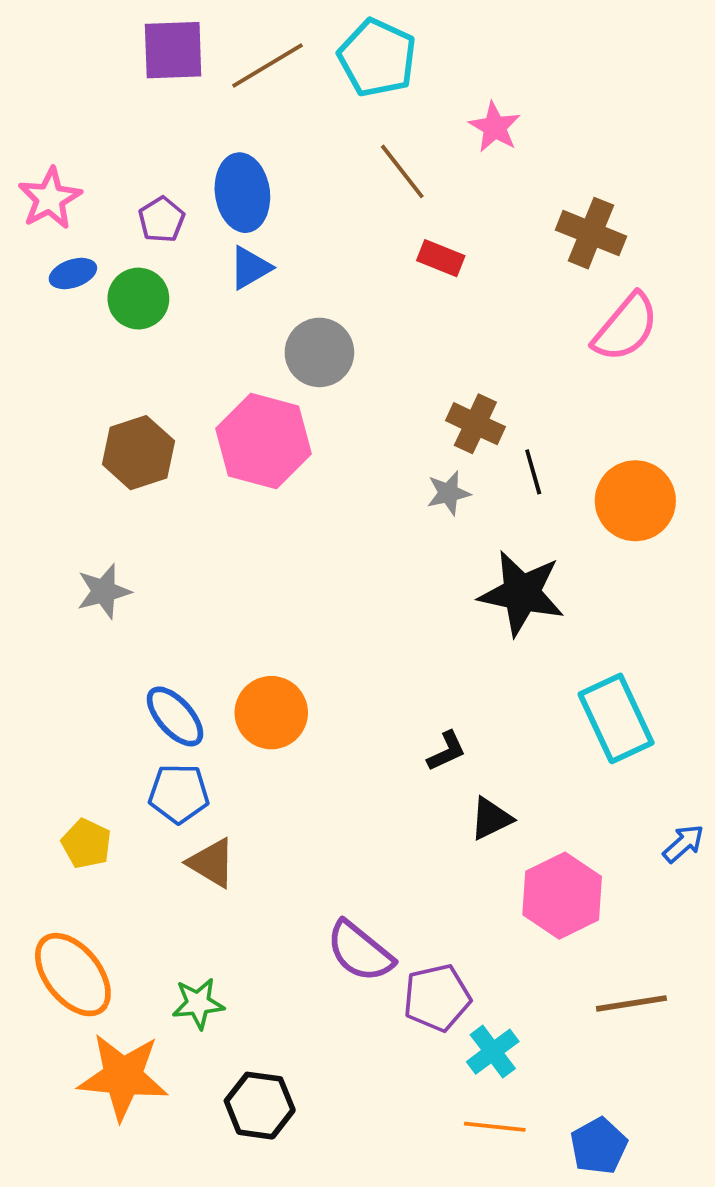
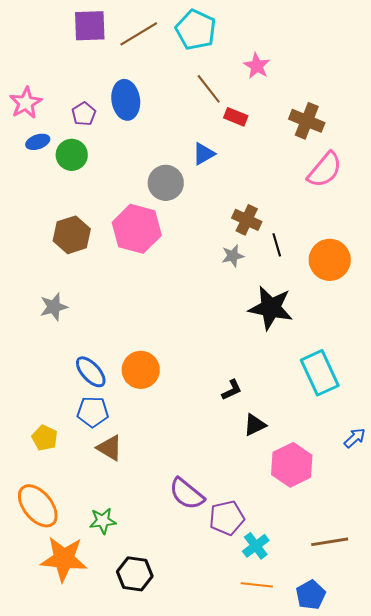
red rectangle: (441, 258) -> (236, 117), moved
blue triangle: (250, 268) -> (204, 154), moved
brown line: (631, 1003) -> (330, 542), moved

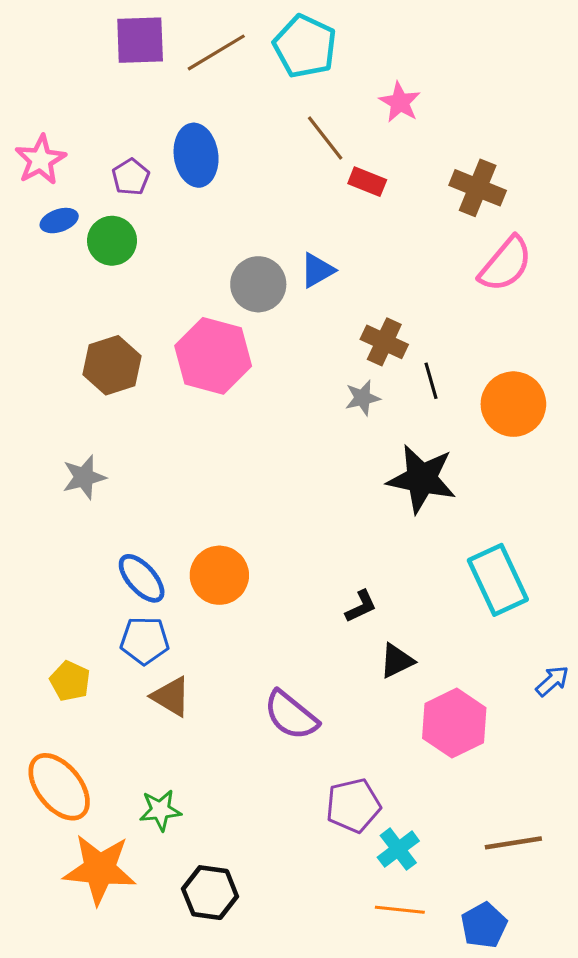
blue triangle: (204, 154) -> (317, 270), moved
purple semicircle: (187, 494) -> (291, 715), moved

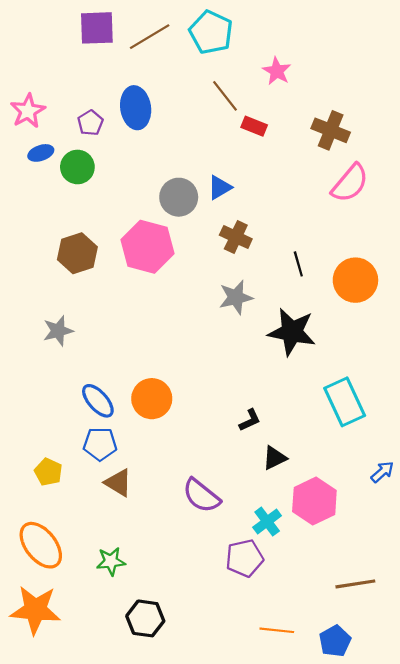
brown cross: (384, 342) -> (236, 237), moved
gray star: (362, 398) -> (236, 297), moved, size x1.4
cyan cross: (398, 849) -> (267, 521), moved
orange star: (100, 869) -> (35, 610), moved

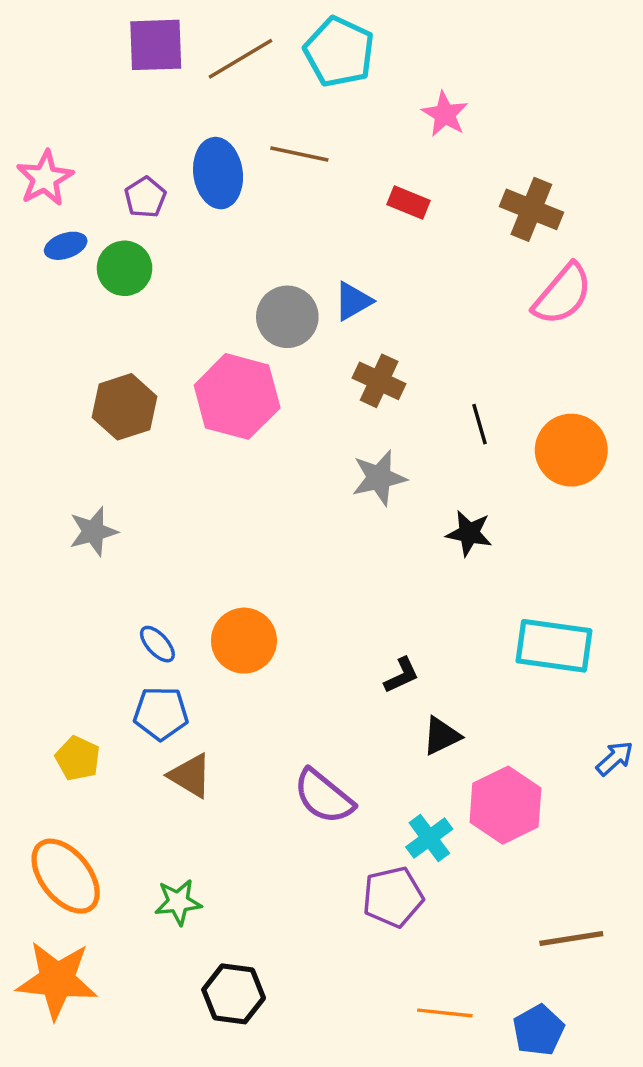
brown line: (225, 96) -> (299, 154), moved, turned -40
black star: (292, 332) -> (469, 533), size x0.6
blue ellipse: (98, 401) -> (157, 644), size x0.7
cyan rectangle: (345, 402) -> (554, 646), turned -57

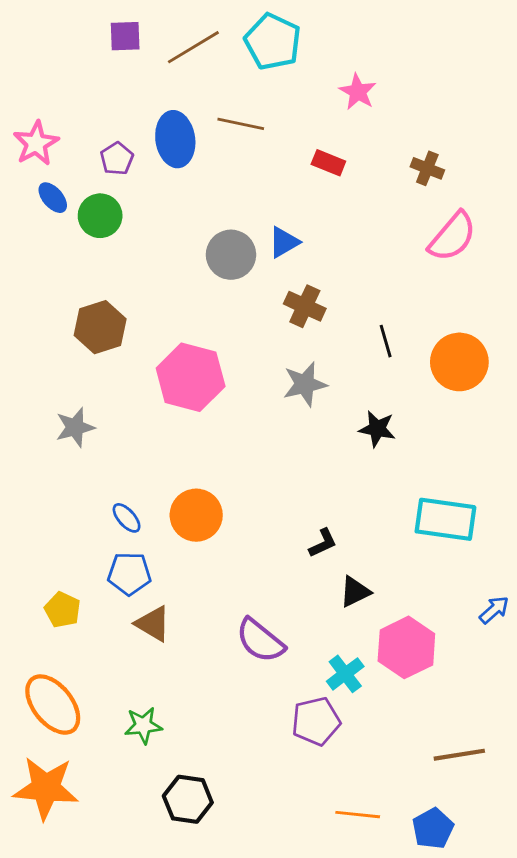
purple square: (156, 45) -> (125, 36), size x0.7
brown cross: (531, 209) -> (427, 168), size x0.7
blue ellipse: (66, 246) -> (53, 198), turned 68
pink hexagon: (237, 396) -> (191, 377), moved

